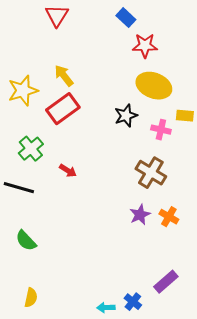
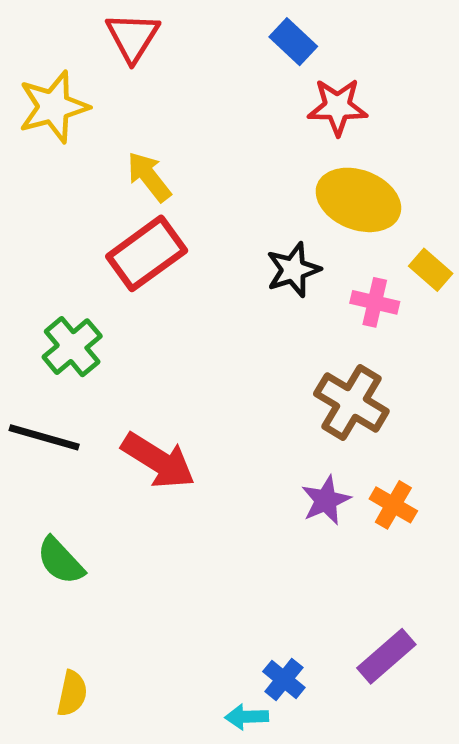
yellow star: (23, 91) -> (53, 107), moved
yellow rectangle: (185, 116) -> (431, 270), turned 36
red arrow: (68, 171) -> (158, 461), moved, size x1.8
blue cross: (133, 302) -> (284, 680), moved

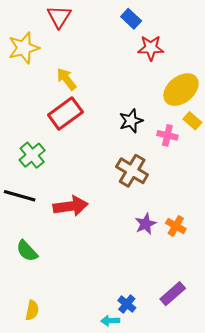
yellow ellipse: (358, 200) -> (181, 90), moved, turned -60
brown cross: (351, 402) -> (132, 171), moved
red arrow: (158, 461) -> (71, 206), turned -40

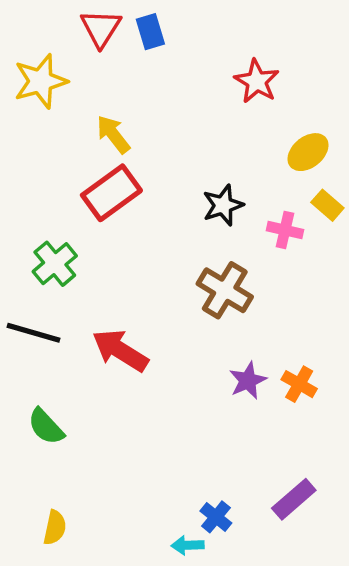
blue rectangle: (131, 19) -> (150, 32), moved, turned 30
red star: (151, 48) -> (257, 81), turned 30
yellow ellipse: (181, 90) -> (308, 152), size x0.7
red arrow: (71, 206) -> (120, 350), turned -140

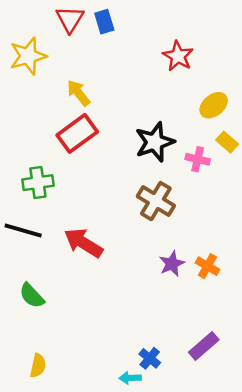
black star: (223, 205) -> (155, 142), size x1.4
green cross: (55, 264) -> (38, 183), turned 32

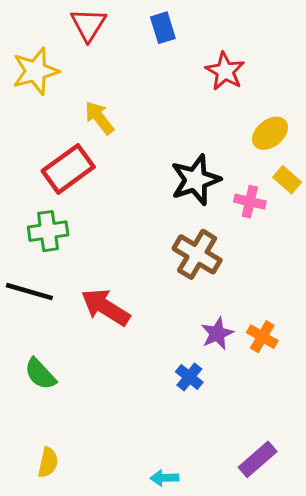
blue rectangle: (104, 22) -> (163, 28), moved
red rectangle: (77, 133) -> (68, 169), moved
purple rectangle: (204, 346) -> (258, 459), moved
blue cross: (150, 358) -> (189, 377), moved

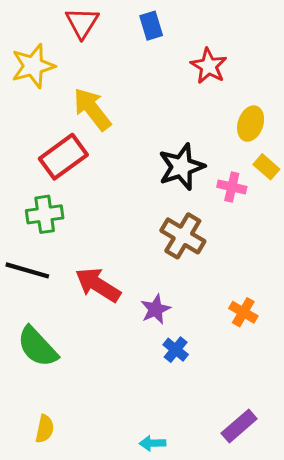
yellow arrow: (99, 118) -> (92, 109), size x1.4
yellow ellipse: (270, 133) -> (251, 124), turned -32
purple star: (217, 334) -> (156, 309), moved
green semicircle: (40, 374) -> (37, 347), size x1.4

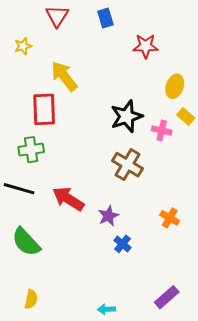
yellow star: (33, 66) -> (23, 46), size x0.6
red star: (209, 66) -> (146, 46), turned -30
red rectangle: (63, 157) -> (44, 109), turned -56

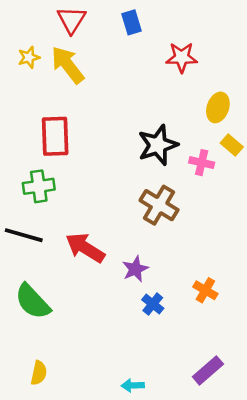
yellow arrow: (64, 76) -> (68, 65), moved
orange cross: (170, 218) -> (205, 290), moved

